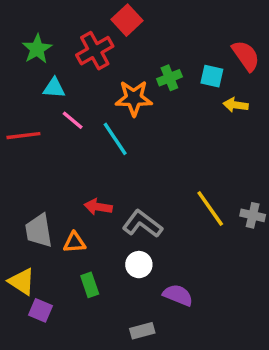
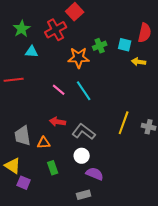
red semicircle: (246, 56) -> (145, 33), turned 48
pink line: (73, 120) -> (59, 90), moved
cyan line: (115, 139) -> (84, 91), moved
yellow line: (210, 209) -> (124, 123), turned 55
purple semicircle: (178, 295) -> (95, 174), moved

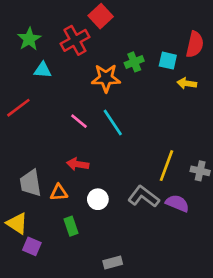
red line: (14, 80) -> (18, 108), turned -30
gray L-shape: (84, 132) -> (144, 197), moved
white circle: (82, 156) -> (98, 199), moved
purple semicircle: (95, 174) -> (177, 203), moved

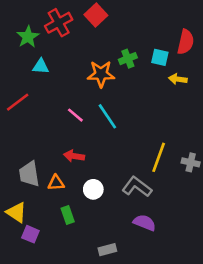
red cross: (75, 40) -> (59, 23), moved
purple semicircle: (177, 203) -> (145, 223), moved

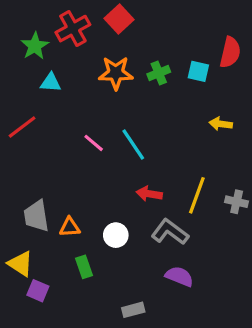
orange star: (101, 74) -> (116, 73), moved
yellow arrow: (178, 79) -> (221, 124), moved
red arrow: (74, 156) -> (149, 194), moved

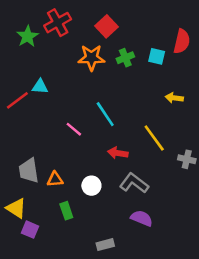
red square: (119, 19) -> (106, 26), moved
cyan triangle: (51, 83) -> (40, 87), moved
pink line: (94, 143) -> (74, 129), moved
yellow line: (197, 195) -> (154, 138), moved, turned -56

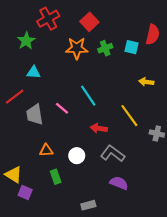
green star: (27, 36) -> (26, 41), moved
red line: (17, 100) -> (15, 97), moved
gray trapezoid: (29, 171) -> (35, 115), moved

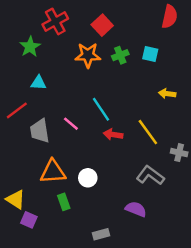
red semicircle: (153, 34) -> (170, 17), moved
red arrow: (99, 128) -> (113, 135), moved
orange triangle: (46, 150) -> (53, 172), size x1.6
gray L-shape: (113, 154) -> (150, 175), moved

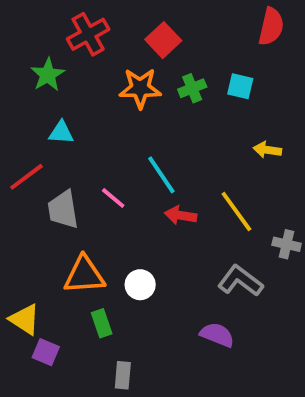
gray rectangle: (101, 234) -> (123, 375), moved, turned -70

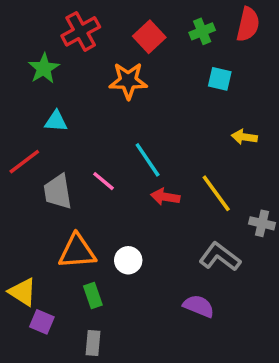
green cross: (192, 88) -> (202, 31), moved
gray rectangle: (123, 375) -> (93, 343), moved

